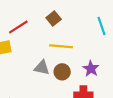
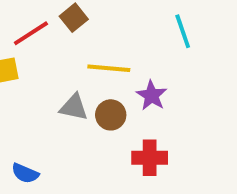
brown square: (54, 19) -> (74, 18), moved
purple star: (91, 69) -> (152, 95), moved

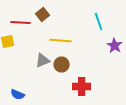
red line: (31, 33) -> (21, 22), turned 36
purple star: (152, 95) -> (115, 46), moved
gray triangle: (74, 107) -> (43, 60), turned -35

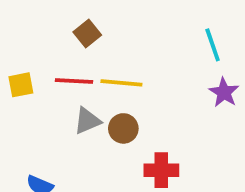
red line: (21, 22) -> (74, 81), moved
cyan line: (99, 22) -> (213, 45), moved

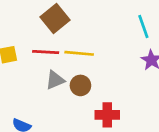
brown square: (87, 34) -> (55, 19), size x1.5

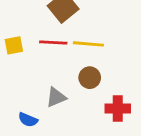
gray triangle: (55, 80) -> (56, 97), moved

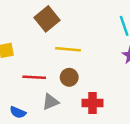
red line: (53, 43) -> (34, 77), moved
gray triangle: (56, 97) -> (51, 102), moved

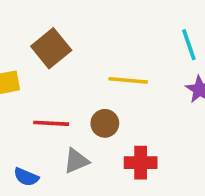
brown square: (47, 19) -> (51, 48), moved
yellow line: (68, 49) -> (128, 80), moved

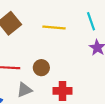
yellow line: (128, 80) -> (54, 28), moved

